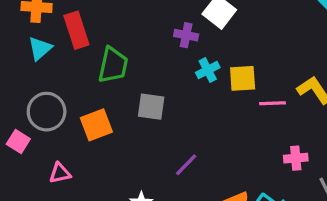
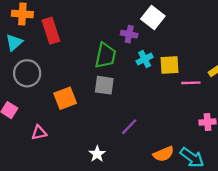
cyan triangle: (40, 48) -> (14, 42), moved
green trapezoid: (113, 65) -> (105, 56), moved
gray circle: (47, 112) -> (27, 73), moved

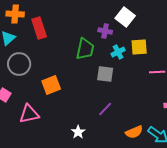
yellow square: (170, 65) -> (139, 47), moved
gray square: (104, 85) -> (105, 74), moved
pink triangle: (39, 133) -> (29, 114), size x1.5

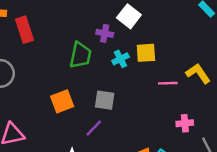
gray square: (105, 74) -> (105, 100), moved
orange square: (51, 85) -> (62, 101), moved
purple line: (105, 109) -> (94, 128), moved

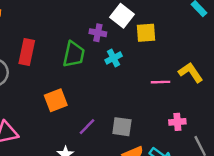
red rectangle: (25, 30) -> (27, 52), moved, turned 30
yellow square: (146, 53) -> (146, 33), moved
gray square: (105, 100) -> (122, 127), moved

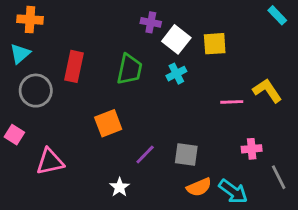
white square: (122, 16) -> (176, 39), moved
purple cross: (98, 33) -> (151, 22), moved

